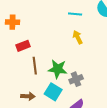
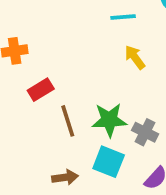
gray cross: (76, 79) -> (145, 132), turned -32

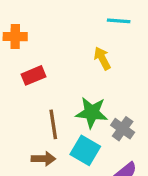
yellow arrow: (135, 57) -> (102, 58), moved
brown line: (68, 121) -> (53, 124), moved

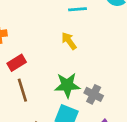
brown line: (53, 124) -> (22, 90), moved

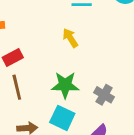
gray cross: (94, 94) -> (104, 95), moved

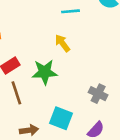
green star: (65, 85) -> (45, 72), moved

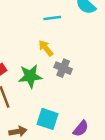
gray cross: (98, 94) -> (63, 68), moved

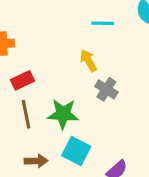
green star: (30, 76) -> (63, 114), moved

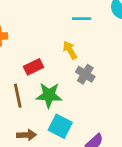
red rectangle: (22, 80) -> (34, 67), moved

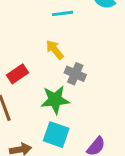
green star: (49, 95) -> (55, 100), moved

